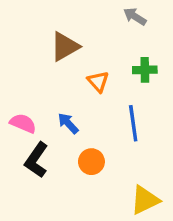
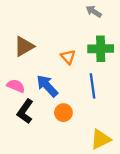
brown triangle: (65, 47) -> (24, 46), moved
green cross: (145, 70) -> (101, 49), size x1.5
blue arrow: (68, 123) -> (47, 86), size x1.5

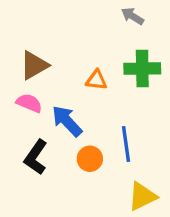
orange triangle: (68, 57) -> (96, 80), turned -42
pink semicircle: (16, 86) -> (29, 103), moved
blue line: (92, 86) -> (126, 144), moved

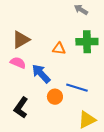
blue line: (126, 144) -> (77, 88), turned -65
black L-shape: (36, 157) -> (21, 108), moved

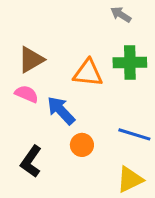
orange triangle: (59, 49) -> (88, 73), size x1.5
blue line: (77, 88) -> (134, 134), moved

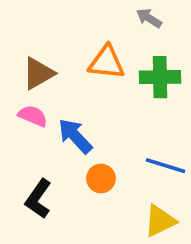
orange triangle: (88, 73) -> (107, 62), moved

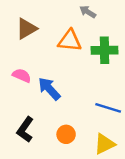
gray arrow: (149, 18) -> (88, 12), moved
brown triangle: (38, 73) -> (26, 29), moved
orange circle: (101, 178) -> (66, 134), moved

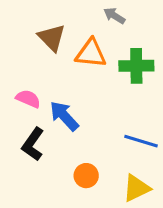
brown triangle: (26, 29) -> (52, 38), moved, turned -45
black L-shape: (25, 130) -> (33, 144), moved

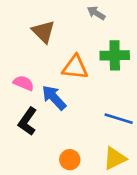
orange triangle: (91, 53) -> (75, 67), moved
orange circle: (86, 176) -> (70, 160), moved

